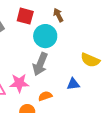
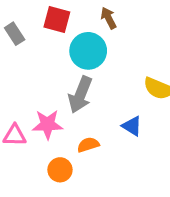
blue triangle: (73, 84) -> (132, 126), turned 40

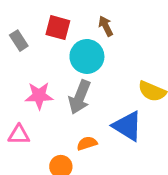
pink star: (47, 124) -> (39, 96), moved
blue triangle: (132, 126) -> (127, 126), size x1.6

